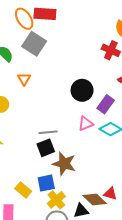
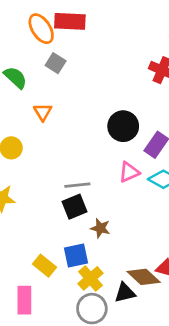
gray square: (34, 44) -> (56, 63), size x0.6
brown star: (64, 164) -> (100, 228), size x0.6

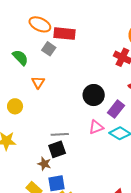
red rectangle: (70, 21) -> (64, 34), moved
orange ellipse: (41, 29) -> (40, 24), turned -35
brown star: (100, 228) -> (44, 164), moved

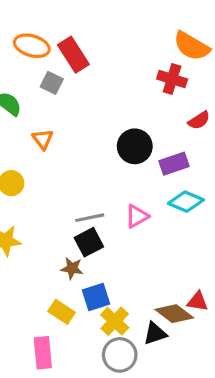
red rectangle: (64, 34) -> (73, 55), turned 60
purple rectangle: (116, 109) -> (174, 164), turned 42
pink triangle: (96, 127) -> (137, 216), moved

